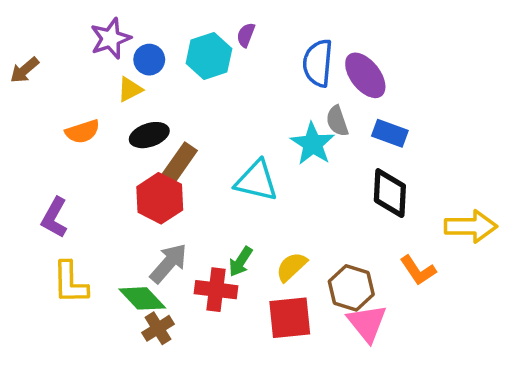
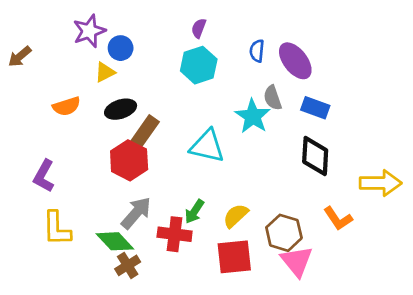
cyan hexagon: (209, 56) -> (199, 65), moved
blue semicircle: (318, 63) -> (257, 51), size x0.6

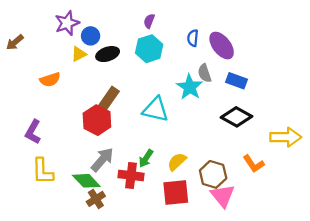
black ellipse: (121, 109) -> (108, 54), moved
black diamond: (315, 156) -> (237, 117), turned -64

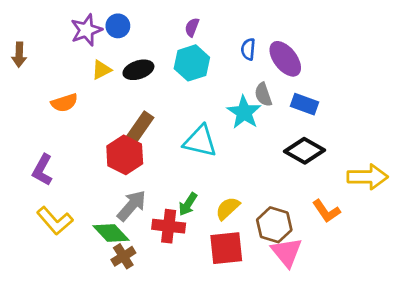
blue circle: (91, 36) -> (118, 26), moved
brown arrow: (15, 42) -> (19, 55), turned -48
yellow L-shape: (43, 171) -> (55, 221), turned -40

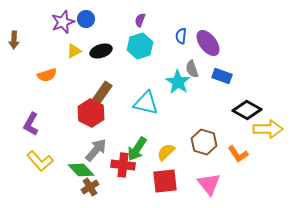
black diamond: (304, 151) -> (247, 110), moved
green arrow: (188, 204) -> (137, 149), size x1.4
brown hexagon: (274, 225) -> (204, 142), moved

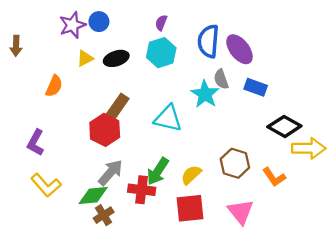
blue semicircle: (181, 36) -> (208, 41), size x1.8
orange semicircle: (47, 75) -> (54, 86), turned -48
green diamond: (81, 170) -> (93, 196), turned -52

